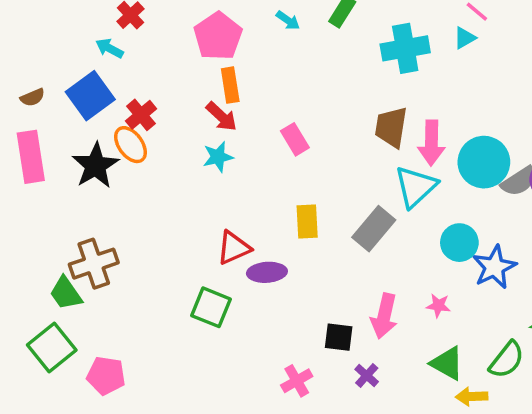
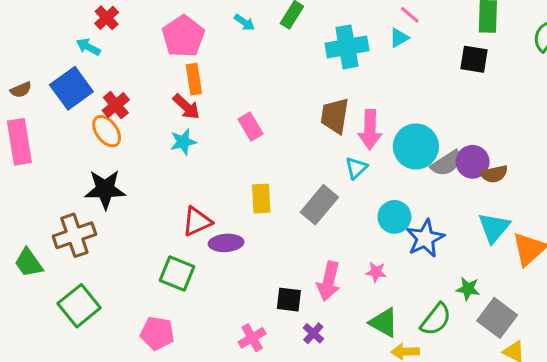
black star: (95, 166) -> (105, 189), moved, turned 30
cyan triangle: (416, 187) -> (356, 168), size x0.6
green trapezoid: (66, 293) -> (29, 263), moved
green square: (52, 348) -> (79, 306), moved
pink pentagon: (106, 376) -> (157, 333), moved

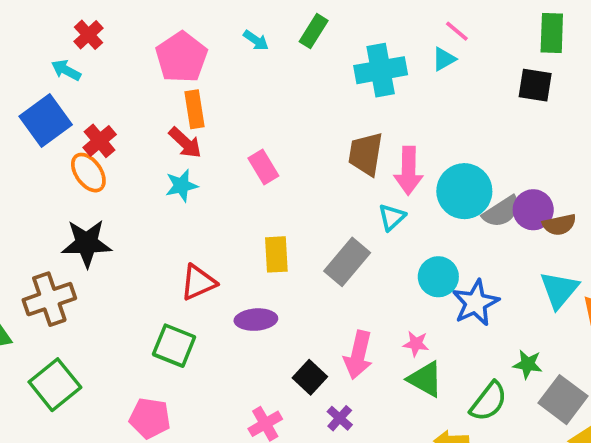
purple ellipse: (226, 243) -> (256, 320), moved
black square: (289, 300) -> (310, 377), turned 36
green triangle: (384, 323) -> (425, 379), moved

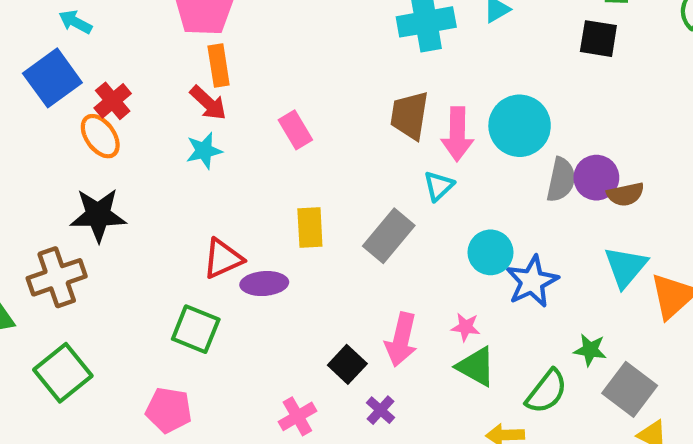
cyan circle: (464, 191) -> (520, 126), moved
gray semicircle: (502, 212) -> (561, 180), turned -45
purple ellipse: (256, 320) -> (264, 284), moved

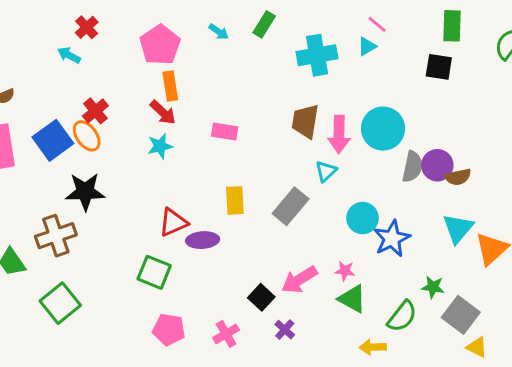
blue square: (52, 78) -> (53, 140), moved
pink rectangle: (295, 130) -> (225, 131), turned -50
pink arrow: (401, 340) -> (299, 280), turned 45
pink pentagon: (169, 410) -> (169, 330), moved

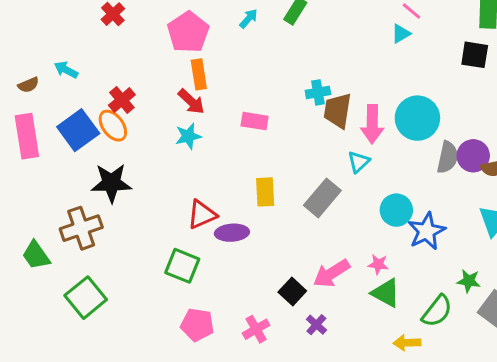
cyan arrow: (219, 32) -> (249, 19), turned -84
cyan arrow: (69, 55) -> (66, 70), moved
cyan cross: (317, 55) -> (318, 92), moved, size x0.6

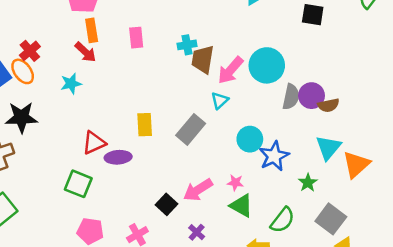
pink rectangle: (255, 121) -> (136, 38), moved, turned 75
pink arrow: (372, 124) -> (231, 70), turned 40
cyan star: (188, 136) -> (71, 84), moved
green star: (469, 281) -> (308, 183), moved, turned 30
purple cross: (316, 325) -> (197, 232), moved

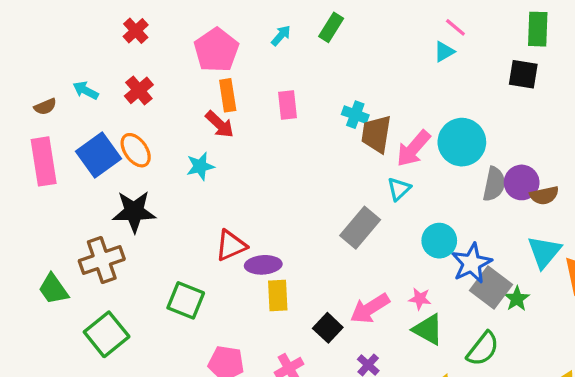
cyan cross: (187, 45) -> (355, 115), turned 30
red cross: (30, 51) -> (139, 90), moved
yellow rectangle: (145, 125) -> (278, 296), moved
green square: (78, 184) -> (186, 300), moved
gray square: (331, 219) -> (491, 287), moved

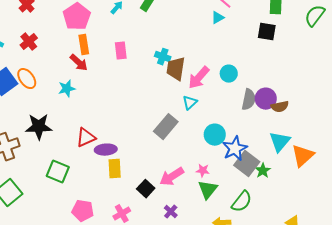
cyan circle: (462, 142) -> (229, 74), size x0.6
black star: (134, 212) -> (39, 127), moved
green triangle: (428, 329) -> (208, 190), turned 40

